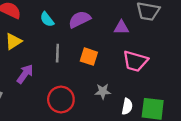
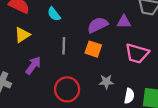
purple semicircle: (80, 19) -> (98, 25), moved

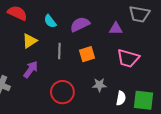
purple semicircle: (98, 25) -> (80, 24), moved
yellow triangle: (22, 35) -> (30, 41), moved
orange square: (93, 49) -> (87, 54), turned -35

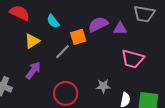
purple semicircle: (80, 24) -> (98, 24), moved
gray line: (59, 51) -> (62, 52), turned 42
orange square: (87, 54) -> (78, 37), moved

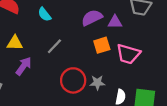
orange square: (78, 37) -> (102, 45), moved
yellow triangle: (32, 41) -> (15, 43), moved, turned 35
red circle: (66, 93) -> (73, 80), moved

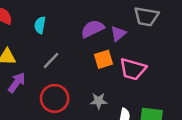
cyan semicircle: (45, 14) -> (40, 25), turned 48
purple triangle: (115, 22) -> (118, 34), turned -40
red circle: (73, 80) -> (55, 98), moved

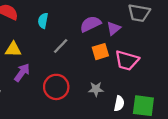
gray line: (51, 61) -> (61, 46), moved

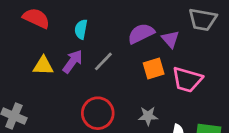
purple triangle: (114, 28) -> (170, 39), turned -32
purple arrow: (22, 73) -> (73, 61), moved

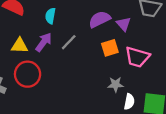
red circle: (98, 113) -> (28, 74), moved
gray star: (148, 116) -> (116, 84), moved

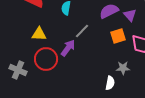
purple arrow: (44, 42) -> (68, 48), moved
white semicircle: (129, 102) -> (110, 83), moved

